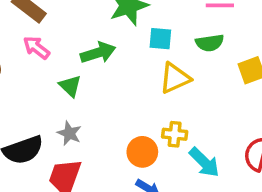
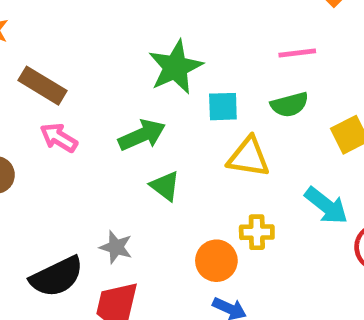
yellow triangle: (175, 78) -> (249, 157), turned 40
green triangle: (70, 86) -> (165, 186), moved
cyan arrow: (204, 162) -> (326, 206), moved

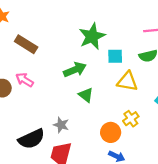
pink arrow: (59, 138) -> (25, 80), moved
yellow cross: (257, 232) -> (131, 119), turned -35

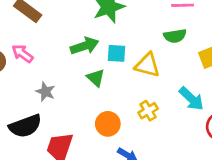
cyan square: (115, 56) -> (117, 53), moved
gray star: (61, 125) -> (45, 92), moved
orange circle: (111, 132) -> (108, 124), moved

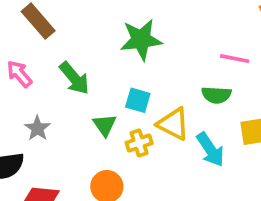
green arrow: (85, 46) -> (74, 78), moved, turned 56
cyan arrow: (191, 99) -> (210, 150), moved
yellow cross: (148, 111) -> (139, 143), moved

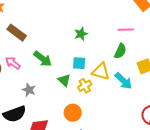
green star: (141, 40) -> (81, 34), moved, size x0.6
green semicircle: (216, 95) -> (120, 51), turned -56

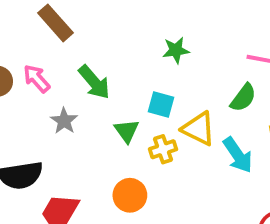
gray star: (29, 90) -> (64, 121), moved

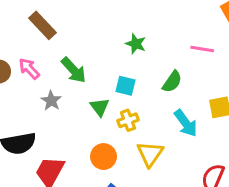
green star: (176, 50) -> (136, 44), turned 30
green semicircle: (243, 98) -> (172, 82), moved
yellow triangle: (199, 129) -> (150, 154), moved, turned 40

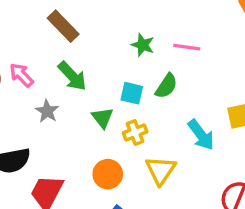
brown rectangle: (42, 25) -> (63, 26), moved
pink line: (202, 49) -> (187, 47), moved
green semicircle: (172, 82) -> (166, 86), moved

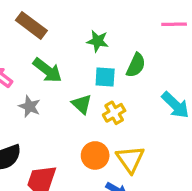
green star: (143, 45) -> (98, 41), moved
pink line: (187, 47) -> (174, 24), moved
yellow triangle: (161, 170) -> (130, 159), moved

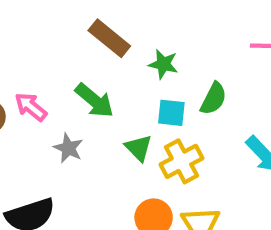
brown rectangle: (31, 25) -> (109, 38), moved
yellow cross: (114, 113) -> (181, 161), size x1.4

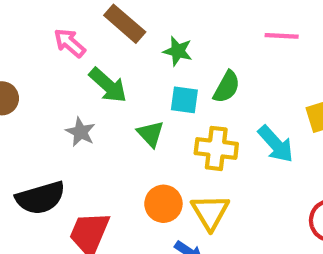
pink arrow: (31, 107) -> (70, 43), moved
yellow cross: (181, 161) -> (216, 148), moved, turned 33

